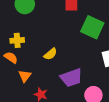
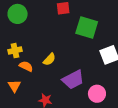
orange semicircle: (11, 58) -> (26, 66), moved
orange triangle: (25, 76) -> (14, 86), moved

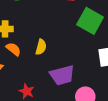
yellow semicircle: (49, 59) -> (41, 47), turned -40

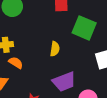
yellow semicircle: (41, 47) -> (55, 49), moved

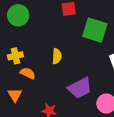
yellow semicircle: (55, 49) -> (57, 56), moved

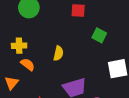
green square: (95, 30) -> (99, 35), size x0.6

